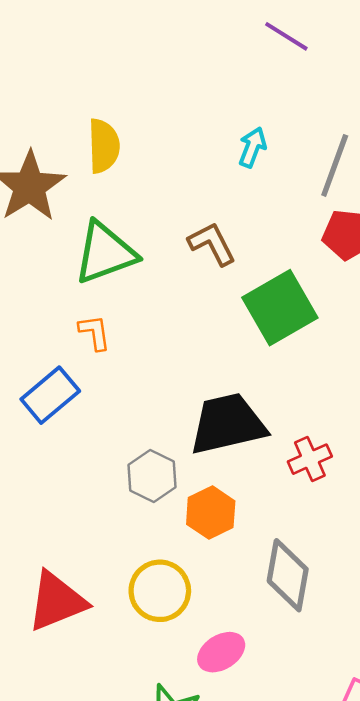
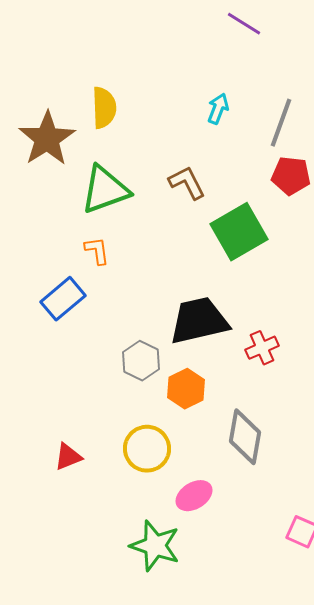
red triangle: (57, 601) -> (68, 457), size x0.6

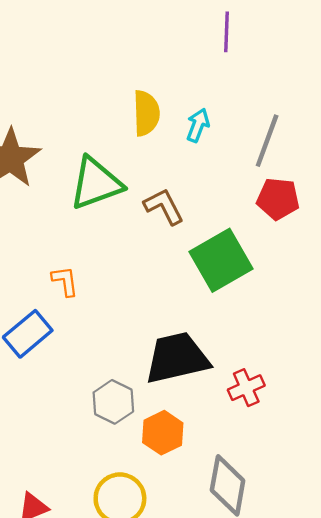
purple line: (244, 24) -> (226, 32), turned 60
yellow semicircle: (104, 108) -> (146, 113), moved
green triangle: (105, 190) -> (96, 183), moved

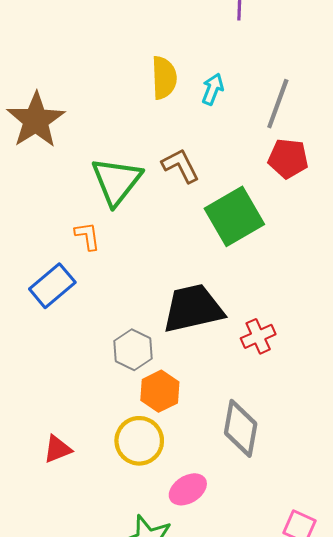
green triangle: (96, 183) -> (116, 181), moved, turned -32
orange hexagon: (163, 433) -> (160, 391), moved

